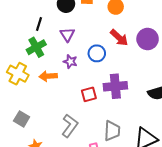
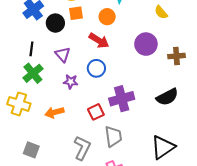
red arrow: (119, 38) -> (99, 41), moved
orange arrow: (48, 76) -> (54, 112), moved
gray trapezoid: (112, 131) -> (113, 136), moved

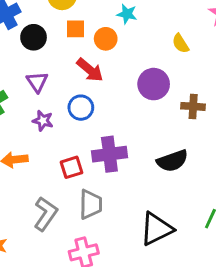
orange square: (76, 13) -> (76, 29), moved

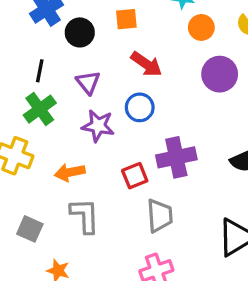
orange circle: (106, 39) -> (201, 27), moved
purple star: (43, 121) -> (98, 126), size x1.4
gray L-shape: (46, 214) -> (85, 216), moved, turned -32

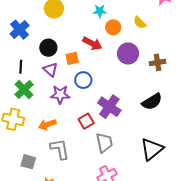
orange square: (126, 19) -> (72, 58), moved
black circle: (80, 32) -> (48, 48), moved
red arrow: (146, 64) -> (92, 43), moved
purple cross: (176, 157) -> (109, 107), turned -35

